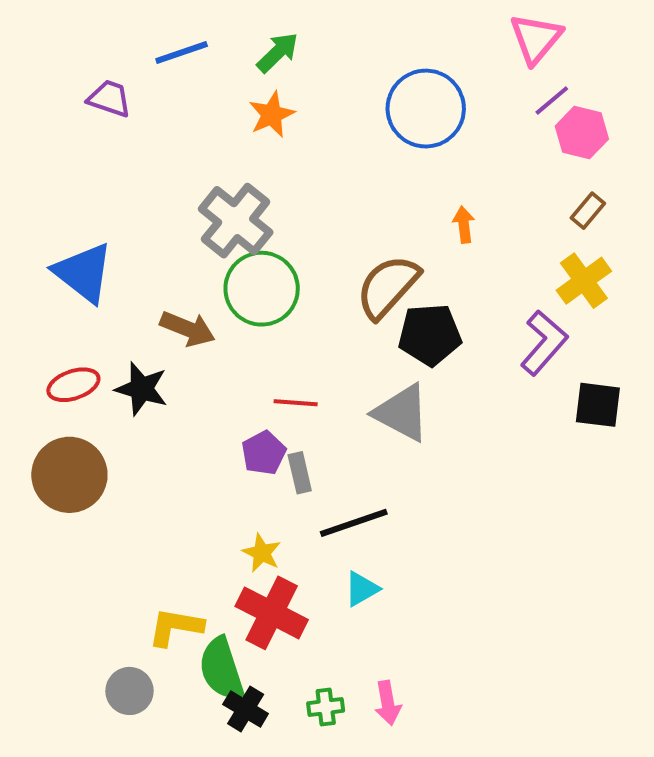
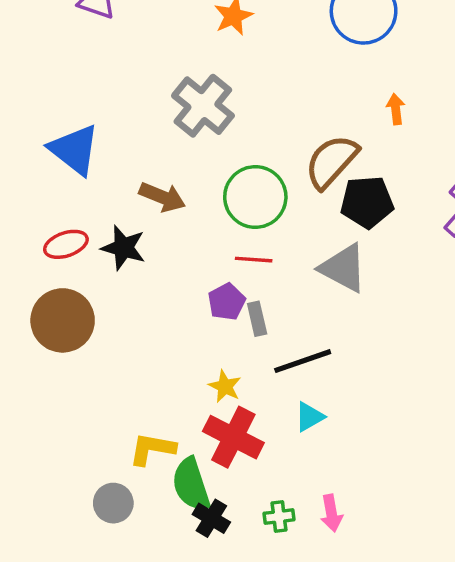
green circle: (262, 289) -> (255, 197), moved

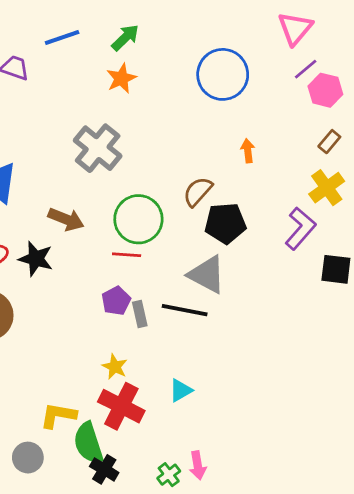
brown semicircle: (331, 161) -> (198, 192), size x0.7
red line: (254, 260) -> (127, 255), moved
black line: (303, 361) -> (185, 310), moved, turned 30
green cross: (279, 517) -> (169, 475), moved, turned -30

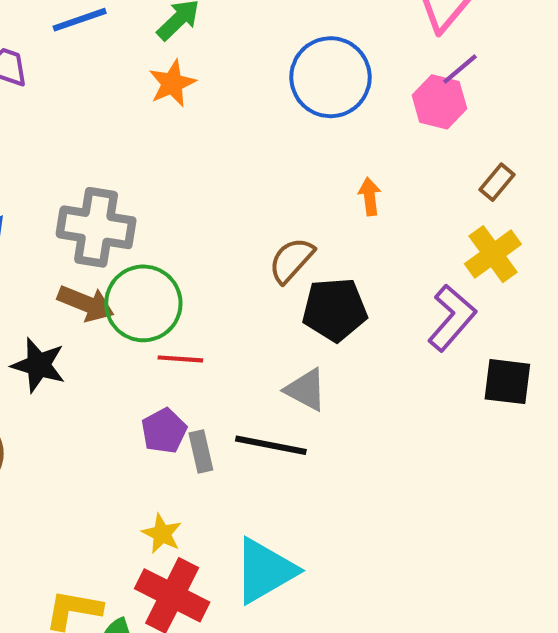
pink hexagon: (325, 90) -> (439, 102), moved
gray cross: (98, 148) -> (96, 227), moved, turned -30
green circle: (138, 219) -> (143, 303), moved
gray triangle: (207, 275) -> (306, 390), size x0.7
cyan triangle: (181, 390) -> (265, 571), size x1.8

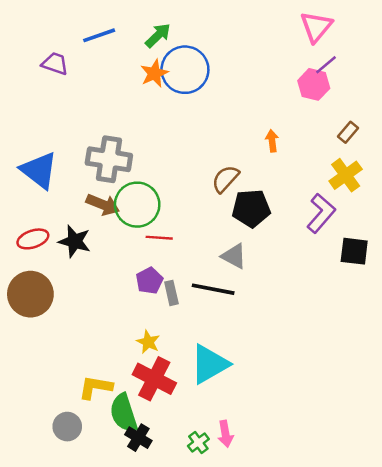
blue circle: (330, 77) -> (185, 70), moved

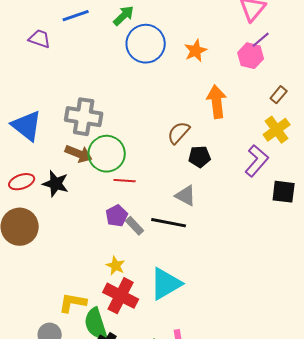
orange star: (154, 73) -> (196, 51), moved
orange arrow: (272, 141) -> (217, 102), size x1.8
black pentagon: (251, 208) -> (200, 157), size x0.7
gray rectangle: (171, 293) -> (135, 226), turned -30

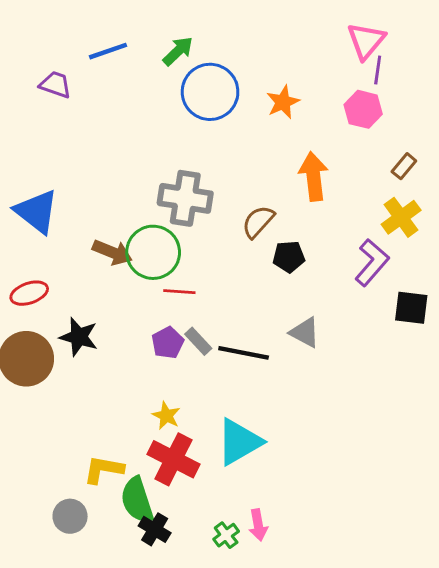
purple line: (261, 40) -> (378, 70), moved, turned -42
gray cross: (84, 117) -> (185, 198), moved
black star: (56, 184) -> (79, 337), moved
gray triangle: (186, 196) -> (305, 332), moved
gray rectangle: (135, 226) -> (198, 341), moved

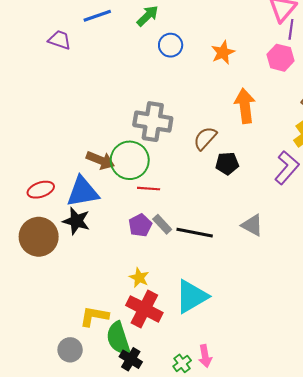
blue circle: (210, 92) -> (171, 45), size x0.6
blue triangle: (36, 211) -> (83, 192), moved, turned -48
gray triangle: (305, 332) -> (252, 225), moved

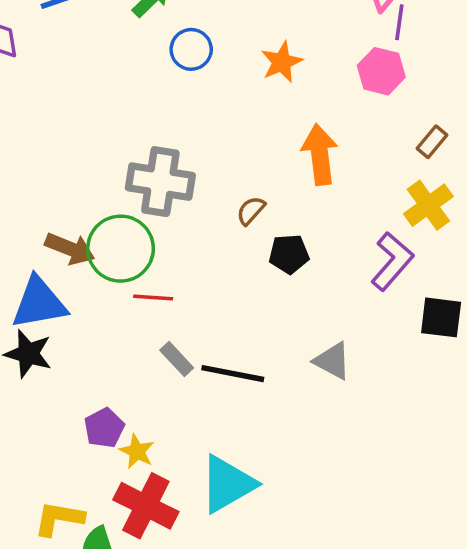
brown semicircle: (205, 138) -> (251, 211), size x0.7
purple pentagon: (140, 225) -> (104, 428), moved

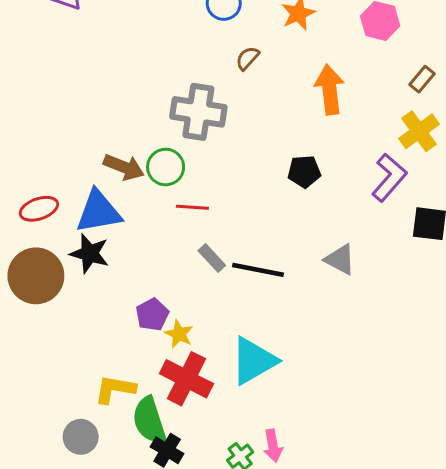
brown semicircle: (251, 211) -> (248, 58), moved
green circle: (121, 249) -> (166, 167), size x0.7

